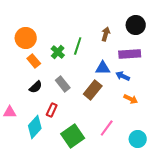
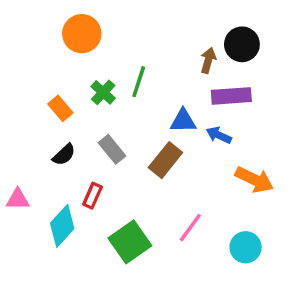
brown arrow: (106, 34) -> (208, 60), moved
orange circle: (26, 38) -> (82, 34), moved
orange arrow: (131, 99) -> (254, 180), moved, size x1.5

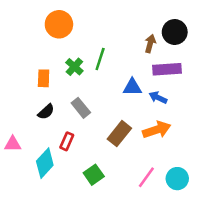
orange rectangle: (60, 108) -> (44, 78), turned 42
brown rectangle: (165, 160) -> (119, 134), moved
orange arrow: (254, 180) -> (157, 130), moved, turned -44
pink line: (190, 228) -> (146, 177), moved
green square: (130, 242) -> (94, 175), size x0.7

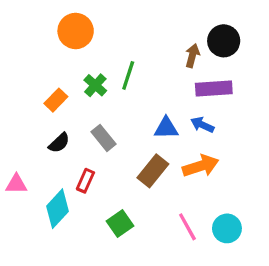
orange rectangle: (44, 78) -> (56, 100), turned 42
blue triangle: (132, 87) -> (166, 128), moved
pink line: (146, 177) -> (187, 227), turned -65

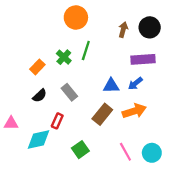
orange circle: (76, 31) -> (76, 17), moved
brown arrow: (192, 56) -> (123, 30), moved
blue arrow: (202, 125) -> (135, 83), turned -64
cyan diamond: (57, 209) -> (39, 140), turned 35

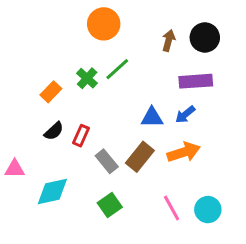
green line: (86, 50) -> (117, 69), turned 30
gray rectangle: (69, 92) -> (107, 161), moved
red rectangle: (57, 121) -> (81, 136), moved

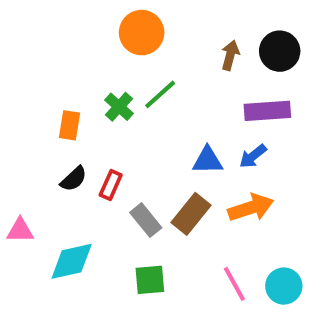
orange rectangle: (51, 92) -> (69, 125), turned -35
green square: (110, 205) -> (150, 280), turned 30

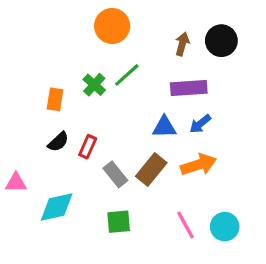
purple rectangle: (267, 111) -> (189, 88), moved

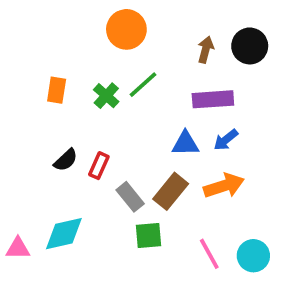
orange rectangle: (55, 99) -> (57, 90), moved
pink triangle: (16, 183) -> (18, 248), moved
green square: (119, 222) -> (149, 235), moved

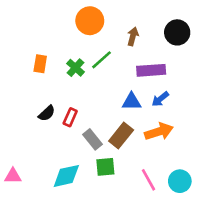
brown arrow: (206, 50) -> (133, 36), moved
cyan diamond: (64, 234) -> (66, 176), moved

